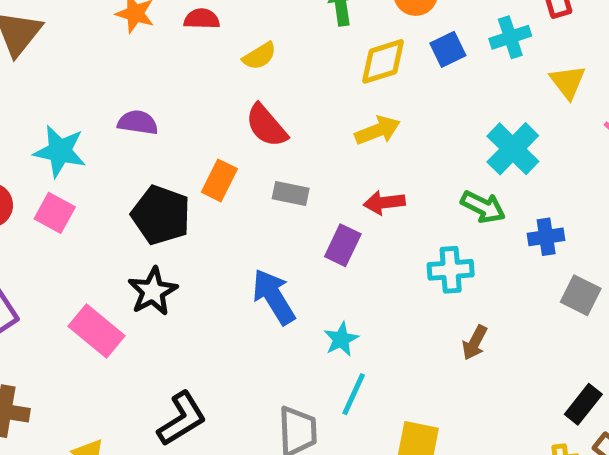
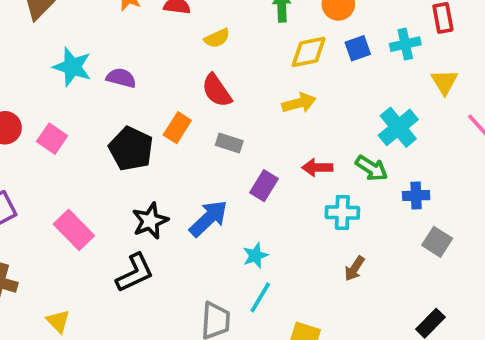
cyan star: (60, 151) -> (72, 67), moved
red arrow: (384, 203) -> (317, 167), moved
black star: (153, 291) -> (150, 221), moved
blue arrow: (274, 297) -> (209, 218), turned 72
black L-shape: (182, 419) -> (135, 273), moved

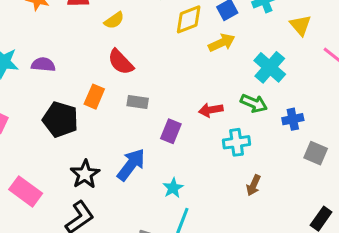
yellow arrow: (299, 103) -> (222, 43), moved

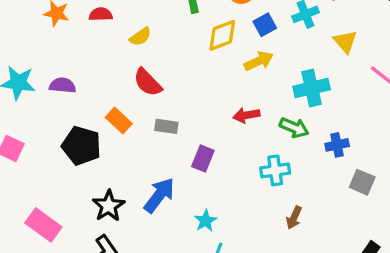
cyan cross: (270, 67) -> (312, 88), turned 36
orange rectangle: (94, 97) -> (119, 121), turned -70
red arrow: (211, 110) -> (246, 115), moved

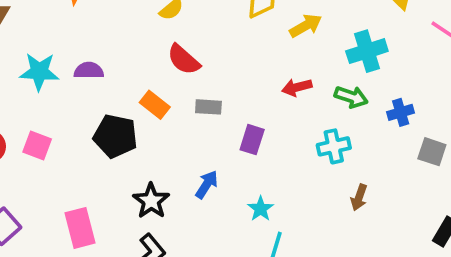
blue arrow: (159, 195) -> (207, 184), size x0.7
pink rectangle: (43, 225) -> (80, 228), turned 44

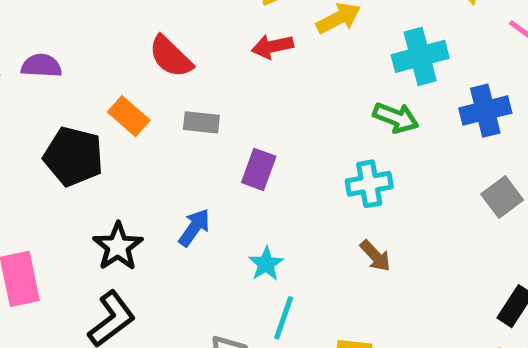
red arrow: (297, 87) -> (272, 46), moved
blue cross: (401, 112) -> (485, 111), moved, size x1.4
gray square: (432, 152) -> (502, 197), turned 32
brown arrow: (359, 197) -> (375, 256), moved, turned -65

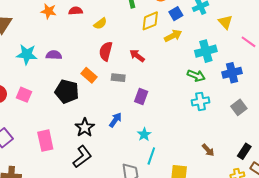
red arrow: (272, 46) -> (137, 56), moved, turned 49
red semicircle: (171, 57) -> (106, 51), turned 60
cyan cross: (369, 184) -> (201, 101), moved
brown arrow: (375, 256) -> (208, 150), moved

